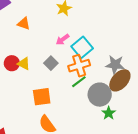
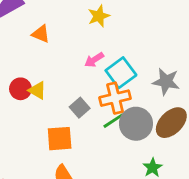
gray square: (51, 63) -> (80, 108), moved
gray star: (115, 65) -> (166, 82), moved
gray circle: (100, 95) -> (136, 124), moved

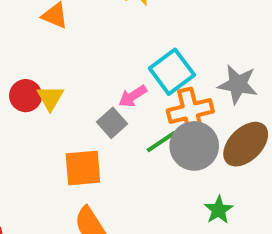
pink arrow: (94, 60) -> (133, 96), moved
yellow triangle: (37, 90) -> (50, 98), turned 30
orange cross: (115, 98) -> (190, 111), moved

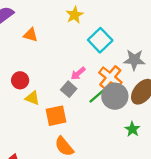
cyan square: (172, 72) -> (100, 40), moved
yellow triangle: (50, 98) -> (32, 98), moved, turned -32
orange cross: (190, 111) -> (110, 77), turned -30

